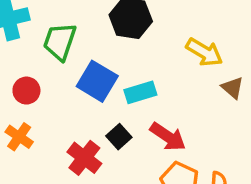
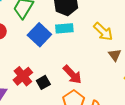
cyan rectangle: (140, 92) -> (64, 28), moved
black square: (119, 137) -> (43, 82), moved

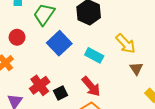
cyan rectangle: (64, 28) -> (94, 55), moved, turned 30

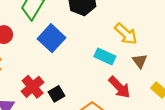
cyan rectangle: (94, 55) -> (105, 56), moved
red arrow: (91, 86) -> (119, 87), moved

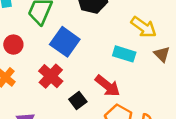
red cross: (33, 87) -> (51, 76), moved
red arrow: (119, 87) -> (108, 86), moved

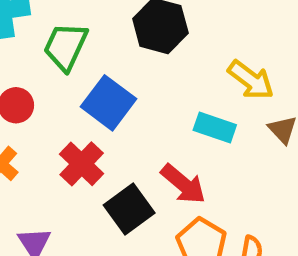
black square: (78, 101) -> (129, 209), size x1.5

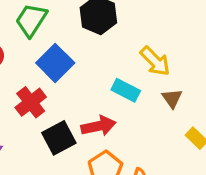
red arrow: (183, 184) -> (99, 126), turned -60

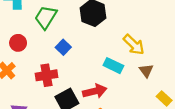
blue square: (55, 63) -> (63, 47), size x0.6
red cross: (31, 102) -> (46, 75), turned 30

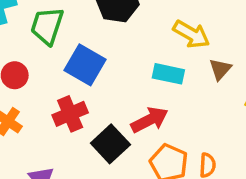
blue square: (63, 47) -> (85, 65), size x1.6
brown triangle: (146, 71) -> (220, 69), turned 32

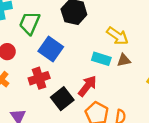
brown triangle: (220, 69) -> (124, 60), moved, turned 32
red arrow: (149, 120) -> (87, 86), turned -30

